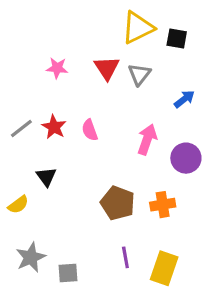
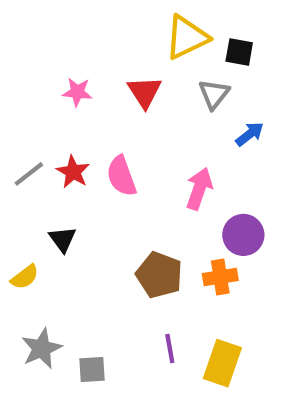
gray triangle: (139, 74) -> (214, 94), moved
pink semicircle: (90, 130) -> (121, 176), size x1.4
purple circle: (186, 158) -> (243, 235), moved

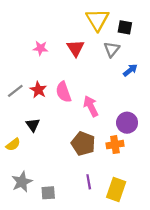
yellow triangle: (187, 37) -> (97, 20), turned -35
pink arrow: (199, 189) -> (91, 106), moved, turned -45

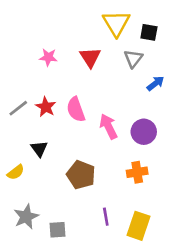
purple circle: (127, 123) -> (144, 132), moved
brown pentagon: (83, 143) -> (81, 175), moved

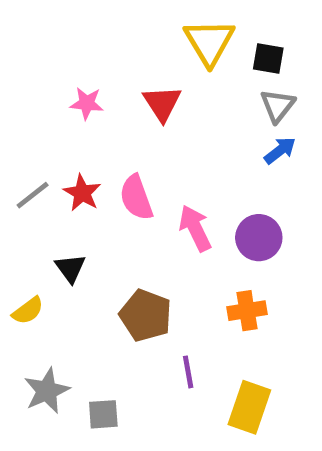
gray triangle: (133, 59) -> (278, 106), moved
purple line: (106, 217) -> (188, 372), moved

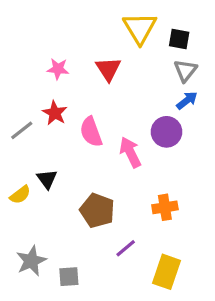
red star: (82, 193) -> (55, 113), moved
purple circle: (259, 238) -> (166, 132), moved
yellow semicircle: (28, 311) -> (20, 195), moved
purple line: (188, 372) -> (126, 248), turned 60

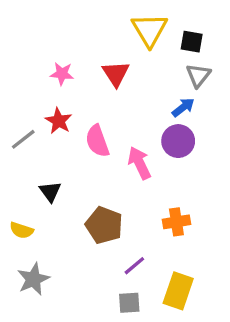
blue arrow: (187, 100) -> (183, 107), moved
yellow semicircle: (20, 195) -> (22, 230), moved, turned 55
gray square: (69, 277) -> (129, 303), moved

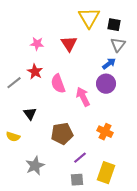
orange cross: (176, 222) -> (105, 132), turned 35
brown pentagon: (104, 225) -> (62, 134), turned -30
gray star: (33, 279) -> (35, 166), moved

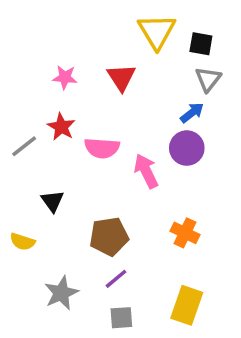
pink semicircle: (58, 84) -> (102, 148), turned -66
purple line: (80, 158) -> (116, 279), moved
gray square: (77, 180) -> (121, 318), moved

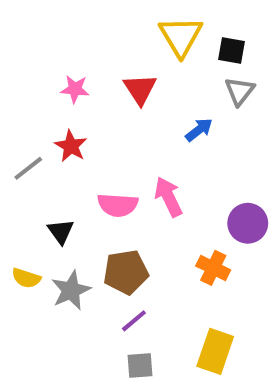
blue arrow: (192, 113) -> (199, 130), moved
pink semicircle: (102, 148) -> (118, 205), moved
purple circle: (187, 148) -> (248, 223), moved
gray star: (61, 293) -> (71, 290), moved

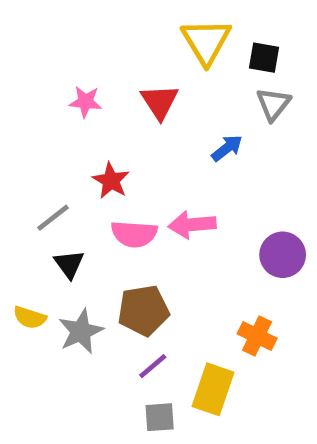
red star: (71, 146) -> (111, 181), moved
gray line: (28, 168) -> (53, 218), moved
pink arrow: (168, 197) -> (192, 225), turned -69
orange cross: (213, 268) -> (257, 336), moved
yellow rectangle: (215, 351) -> (213, 389), moved

